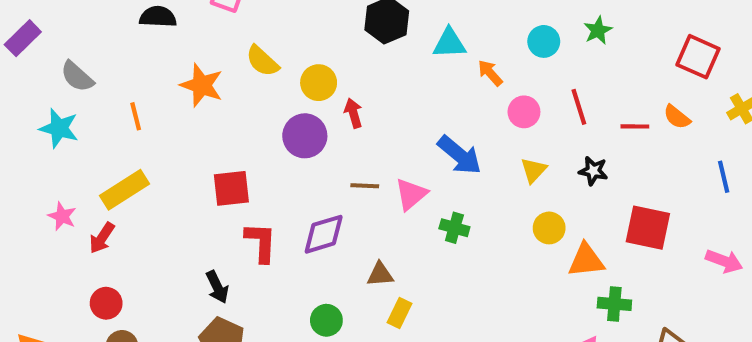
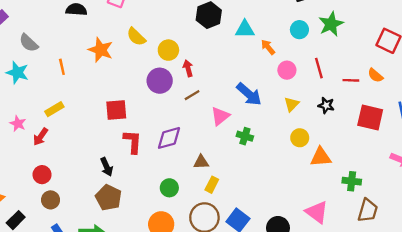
green star: (598, 30) -> (331, 24), size x1.5
brown line: (365, 186) -> (192, 95), moved, turned -35
yellow rectangle: (125, 190) -> (54, 109), size x0.7
red square: (648, 228) -> (370, 118), moved
green cross: (614, 304) -> (352, 181), moved

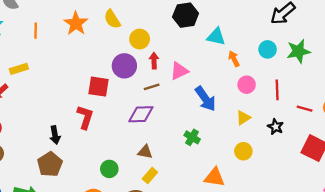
red square: (116, 110) -> (98, 87), moved
pink triangle: (220, 116) -> (179, 71), moved
purple diamond: (169, 138) -> (141, 114), moved
orange triangle: (321, 157) -> (214, 177), moved

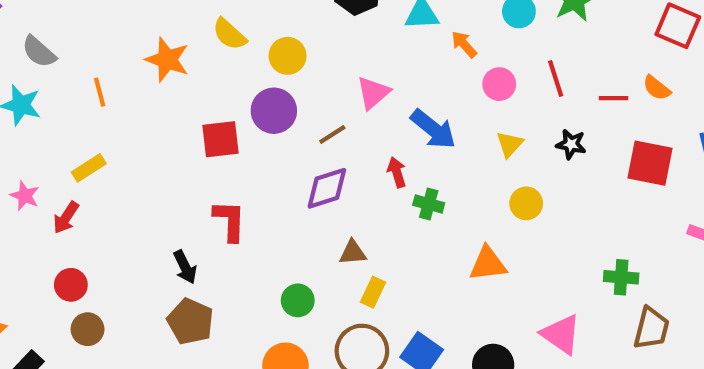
red arrow: (154, 61) -> (397, 172), moved
red square: (98, 87) -> (221, 139), moved

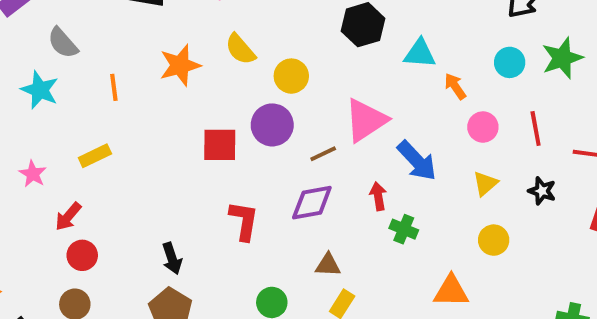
orange star: (167, 60) -> (180, 65), turned 30
pink triangle: (373, 93) -> (366, 120), size x1.4
red arrow: (66, 218) -> (68, 216), moved
red L-shape: (230, 221) -> (244, 221), moved
red circle: (71, 285) -> (82, 255), moved

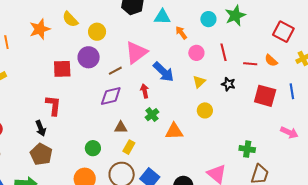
red L-shape: (244, 221) -> (53, 105), moved
green cross: (404, 229) -> (152, 115), moved, turned 32
orange triangle: (451, 291) -> (174, 131), moved

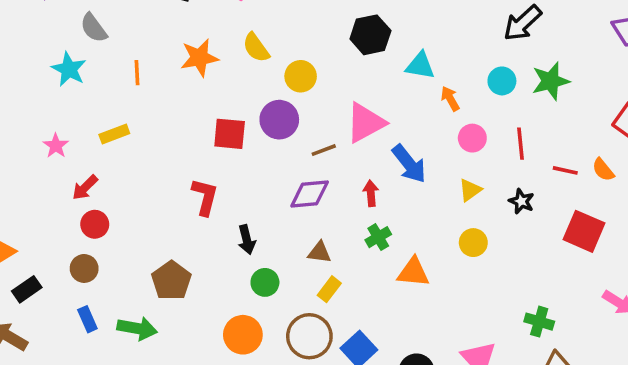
black arrow: (41, 128) -> (247, 240), moved

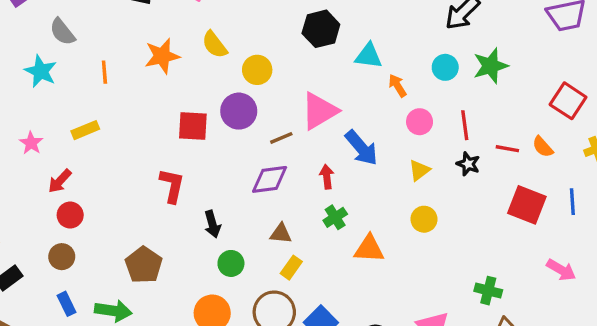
black star: (521, 201) -> (468, 164), moved

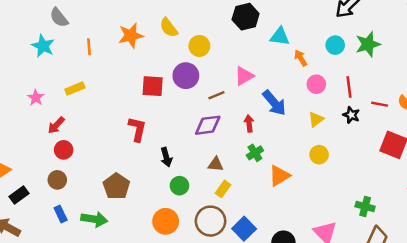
pink triangle: (319, 111) -> (244, 76), size x0.7
orange triangle: (369, 249) -> (279, 176), turned -35

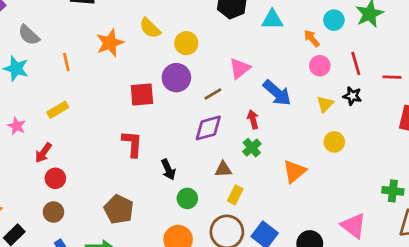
orange arrow: (301, 58) -> (312, 38), moved
black star: (351, 115) -> (352, 96), moved
green cross: (255, 153) -> (252, 148), moved

